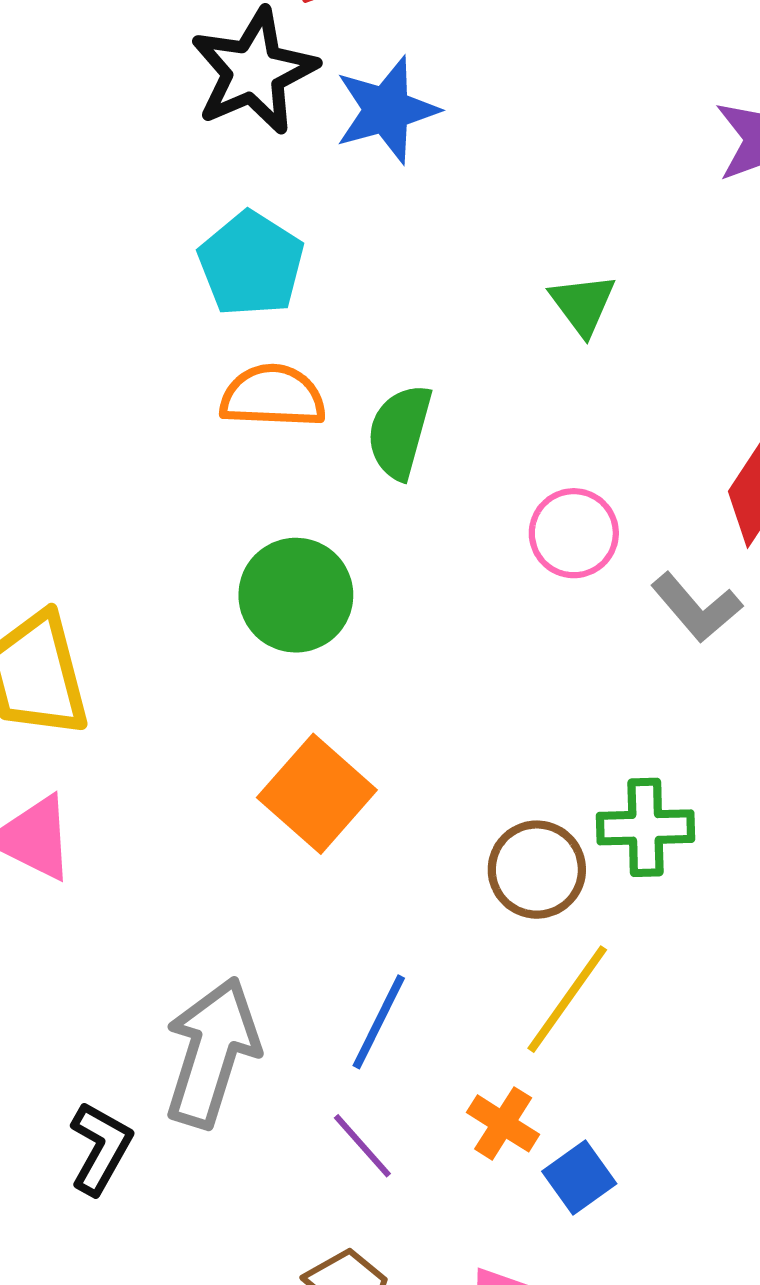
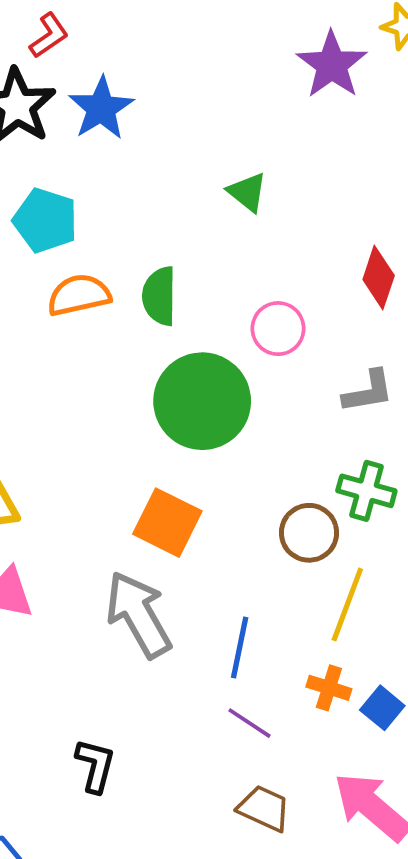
green circle: (296, 595) -> (202, 401), moved, size x1.4
gray L-shape: (696, 607) -> (368, 391), moved, turned -44
green cross: (646, 827) -> (366, 491), turned 32
gray arrow: (212, 1052) -> (139, 614), moved, turned -32

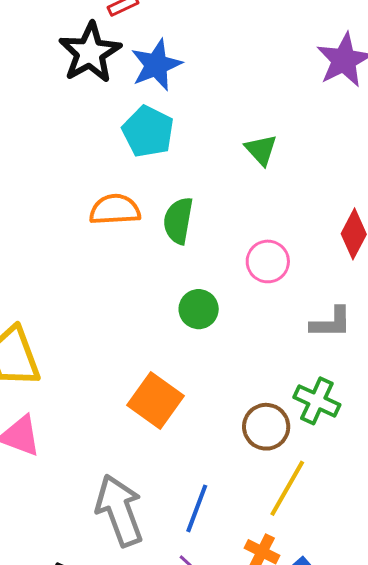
cyan pentagon: (45, 220) -> (148, 131), moved
green circle: (202, 401) -> (199, 309), size x0.5
gray arrow: (139, 614) -> (119, 510), moved

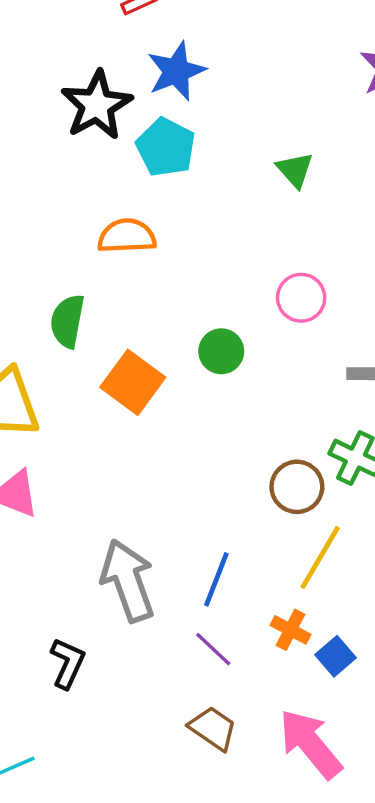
black star: (90, 53) -> (97, 105), moved
green semicircle: (178, 221) -> (67, 321), moved
orange square: (156, 401) -> (133, 382), moved

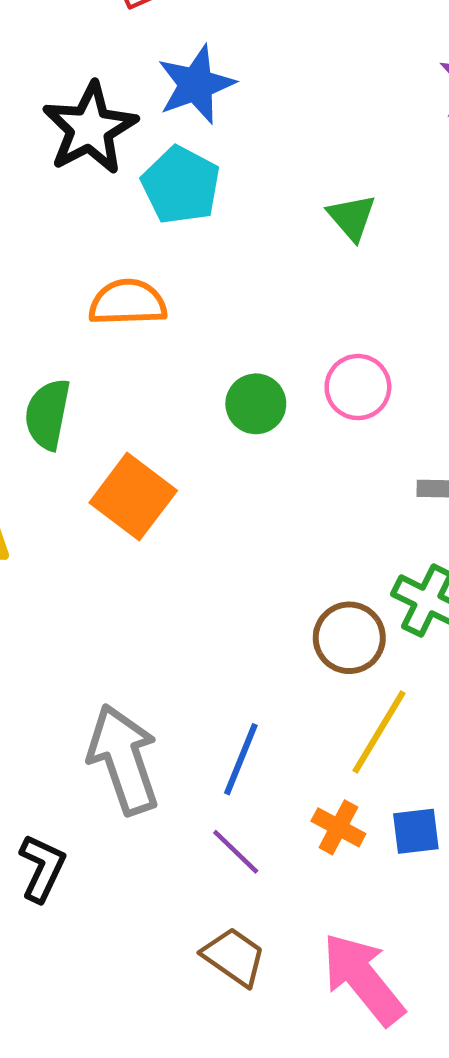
green circle: (221, 351) -> (256, 404), moved
blue square: (336, 656) -> (416, 831), moved, turned 33

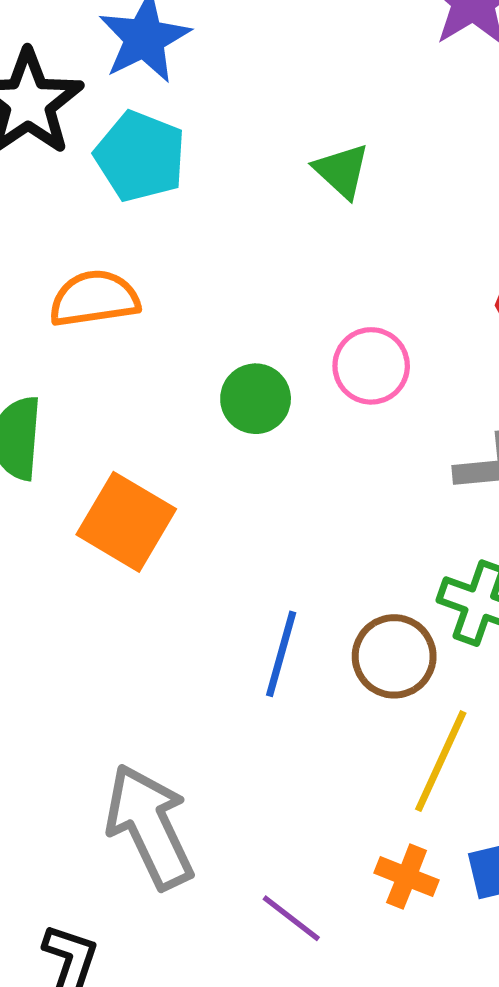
blue line: (241, 759) -> (281, 654), moved

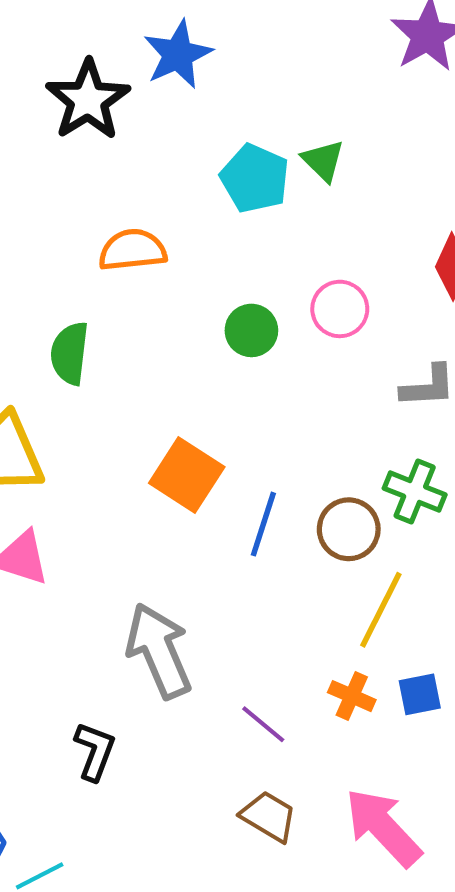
cyan pentagon: (140, 156) -> (255, 178), moved
orange square: (126, 522) -> (187, 475), moved

